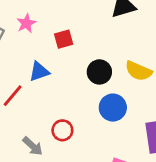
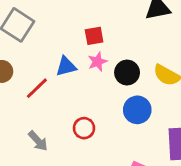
pink star: (26, 23) -> (97, 62), moved
gray arrow: (33, 146) -> (38, 141), moved

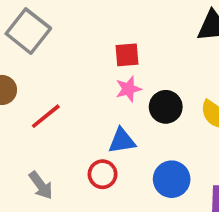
blue triangle: (66, 66) -> (122, 141), moved
blue circle: (137, 110) -> (172, 179), moved

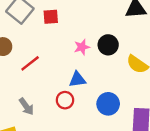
red square: (127, 55) -> (51, 17), moved
black circle: (166, 107) -> (108, 45), moved

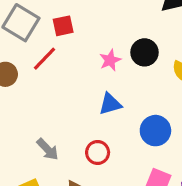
red line: (30, 63) -> (44, 59), moved
red circle: (65, 100) -> (98, 152), moved

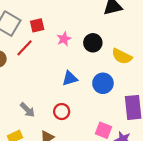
pink star: (110, 60) -> (64, 39), moved
blue circle: (155, 131) -> (103, 83), moved

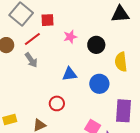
yellow semicircle: (122, 56) -> (121, 62), turned 48
gray arrow: (27, 110) -> (31, 60), moved

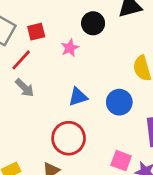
black circle: (96, 45) -> (93, 23), moved
red circle: (57, 103) -> (69, 138), size x1.6

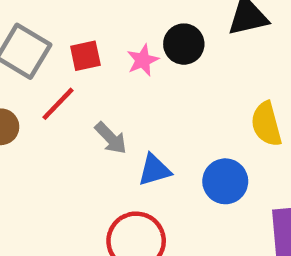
pink star: (70, 48) -> (143, 60), moved
gray arrow: (25, 88) -> (111, 138), moved

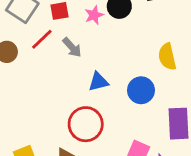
gray arrow: (111, 138) -> (72, 47), moved

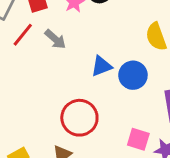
blue triangle: (98, 82) -> (101, 66), moved

